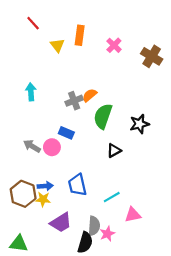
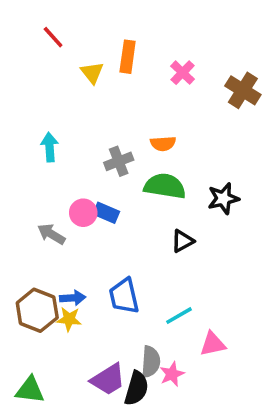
orange semicircle: (90, 95) -> (163, 144), moved, turned -144
green semicircle: (103, 116) -> (165, 186), turned 80
pink circle: (52, 147) -> (83, 213), moved
purple trapezoid: (61, 223) -> (108, 379), moved

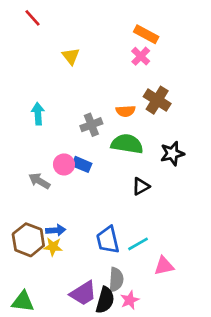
red line: (53, 37) -> (32, 18), moved
orange rectangle: (128, 57) -> (146, 34), moved, turned -70
brown cross: (243, 90) -> (157, 100), moved
blue trapezoid: (124, 296) -> (108, 240), moved
pink star: (172, 374) -> (130, 300), moved

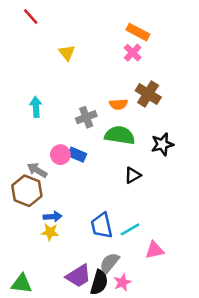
brown hexagon: (28, 240) -> (27, 191), moved
gray semicircle: (116, 280) -> (109, 263), turned -145

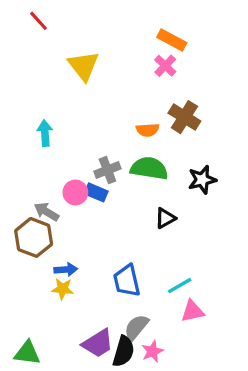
yellow triangle: (67, 53) -> (83, 66), size x1.5
gray cross: (86, 117) -> (107, 170), moved
cyan line: (130, 229) -> (180, 286), moved

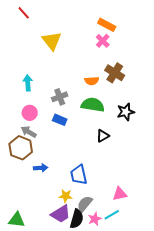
gray cross: (107, 170) -> (60, 97), moved
pink circle: (75, 192) -> (30, 113), moved
cyan line: (180, 286) -> (112, 215), moved
yellow star: (63, 289) -> (66, 196), moved

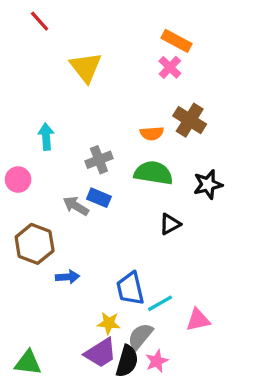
pink circle: (30, 113) -> (18, 180), moved
gray arrow: (29, 132) -> (76, 206), moved
cyan line: (112, 215) -> (160, 303), moved

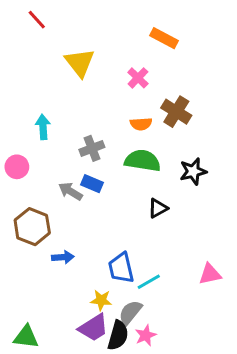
pink cross: (170, 67) -> (138, 78), moved
pink triangle: (198, 320) -> (210, 274), moved

